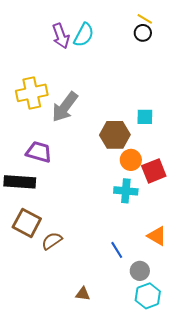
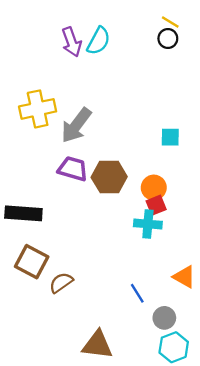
brown hexagon: (115, 135) -> (109, 177), moved
purple trapezoid: (39, 152) -> (73, 169), moved
red square: (154, 171) -> (156, 205), moved, size x0.7
brown triangle: (83, 294) -> (97, 345), size x1.8

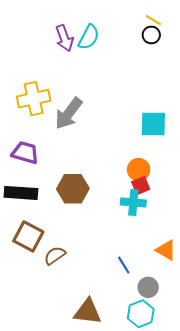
cyan square: (170, 137) -> (153, 124), size x1.5
purple trapezoid: (73, 169) -> (25, 153), moved
brown hexagon: (109, 177) -> (73, 189), moved
cyan hexagon: (174, 347) -> (141, 314), moved

